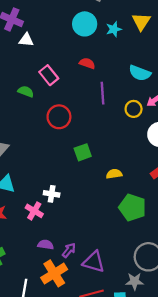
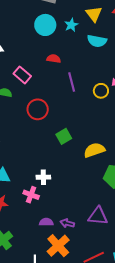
cyan semicircle: (140, 73) -> (97, 41), moved
yellow semicircle: (114, 174) -> (94, 150), size x1.5
purple arrow: (69, 250) -> (67, 223), turned -104
purple triangle: (94, 262) -> (98, 216), moved

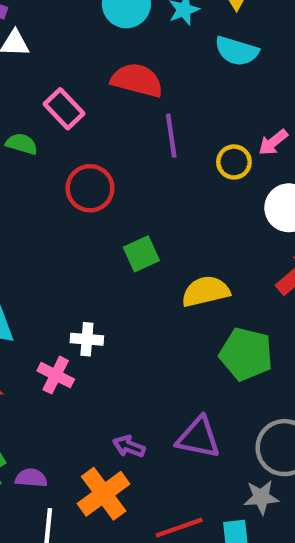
red semicircle: (54, 59) -> (137, 80), size x1.6
purple semicircle: (46, 222) -> (31, 478), moved

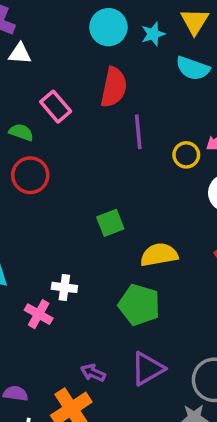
red semicircle: (137, 80) -> (114, 87), turned 84
red circle: (90, 188) -> (30, 175), moved
green pentagon: (246, 354) -> (139, 305), moved
purple triangle: (198, 438) -> (148, 369), turned -45

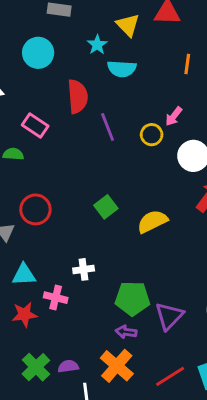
cyan circle: (108, 27) -> (38, 53), moved
cyan semicircle: (193, 68) -> (122, 69), moved
red circle: (30, 175) -> (35, 209), moved
green pentagon: (139, 305) -> (132, 298), moved
pink cross: (39, 314) -> (56, 298), moved

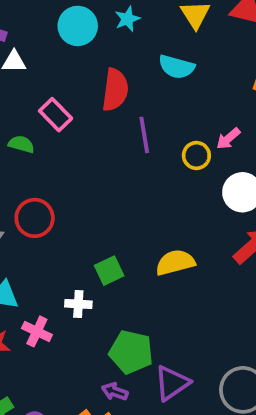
cyan star: (97, 45) -> (127, 19), moved
green square: (106, 207) -> (109, 271), moved

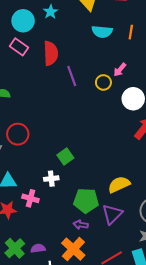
cyan semicircle: (177, 67) -> (102, 32), moved
pink rectangle: (56, 115) -> (19, 47), moved
yellow semicircle: (175, 262) -> (119, 185), moved

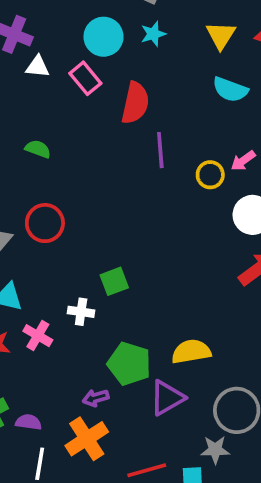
purple arrow: (81, 225) -> (96, 398), moved, turned -40

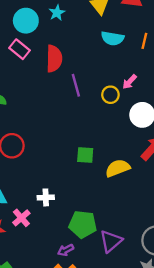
green square: (114, 281) -> (85, 155), moved, turned 36
pink cross: (38, 336) -> (21, 218), turned 30
yellow semicircle: (191, 352) -> (118, 168), moved

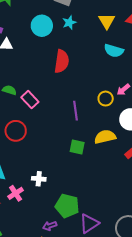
pink rectangle: (20, 49) -> (30, 100), moved
purple line: (76, 85) -> (76, 111), moved
yellow semicircle: (118, 168) -> (105, 137), moved

